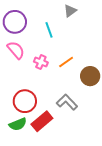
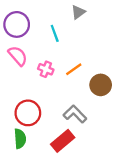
red rectangle: (42, 121) -> (63, 141), moved
green semicircle: (18, 124) -> (20, 139), turned -72

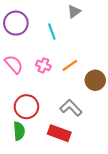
pink semicircle: (18, 56) -> (14, 64), moved
red rectangle: (63, 141) -> (59, 133), turned 60

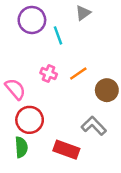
purple circle: (16, 23) -> (32, 20), moved
pink semicircle: (14, 64) -> (15, 89), moved
gray L-shape: (71, 108) -> (94, 126), moved

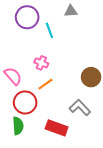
gray triangle: (83, 13) -> (71, 11), turned 32
orange line: (78, 73) -> (45, 84), moved

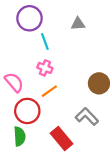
gray triangle: (71, 11) -> (78, 24), moved
cyan line: (49, 30) -> (45, 41), moved
red rectangle: (57, 128) -> (61, 139), turned 30

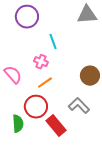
gray triangle: (78, 24) -> (87, 15), moved, size x1.5
cyan line: (45, 41) -> (53, 42), moved
red circle: (27, 111) -> (36, 107), moved

